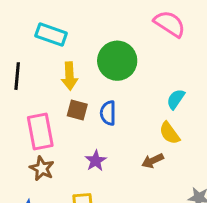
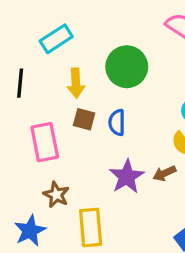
cyan rectangle: (51, 35) -> (56, 39), turned -52
purple star: (96, 161) -> (127, 177), moved, size x1.5
brown star: (42, 168) -> (56, 195), moved

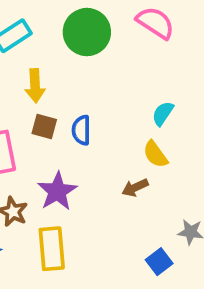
green circle: (127, 67) -> (87, 32), moved
purple star: (127, 177) -> (57, 191), moved

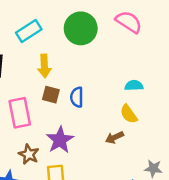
cyan semicircle: (163, 114) -> (134, 85), turned 54

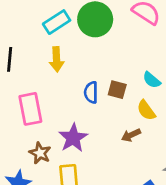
cyan rectangle: (29, 31) -> (57, 22), moved
cyan semicircle: (134, 85) -> (152, 80), turned -138
brown square: (51, 95) -> (117, 90), moved

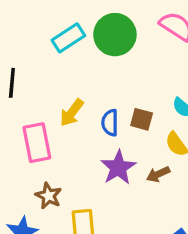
yellow arrow: (57, 59) -> (72, 113), moved, turned 40
purple star: (73, 138) -> (118, 168), moved

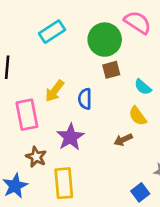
green circle: (115, 35) -> (105, 40), moved
brown square: (142, 119) -> (111, 70), moved, turned -30
purple star: (118, 168) -> (70, 137), moved

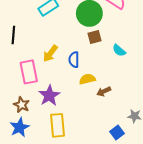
yellow semicircle: (138, 116) -> (87, 79), moved, turned 112
purple star: (70, 137) -> (49, 96), moved
brown star: (36, 157) -> (22, 105), moved

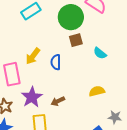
yellow semicircle: (87, 79) -> (97, 91), moved
brown arrow: (104, 91) -> (58, 101), moved

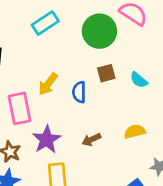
brown square: (76, 40) -> (106, 73), moved
brown arrow: (58, 101) -> (91, 140), moved

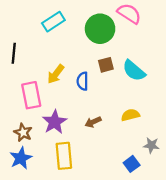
cyan semicircle: (139, 80) -> (134, 71), size x1.5

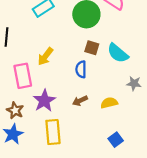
brown square: (106, 65) -> (92, 48), turned 32
blue semicircle: (83, 81) -> (81, 69), moved
yellow semicircle: (130, 115) -> (109, 103), moved
gray star: (151, 145) -> (134, 83), moved

